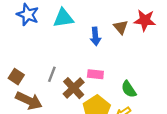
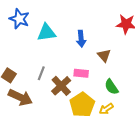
cyan triangle: (63, 18) -> (47, 32), moved
brown triangle: (121, 27) -> (104, 55), moved

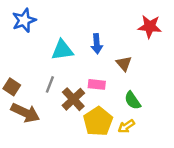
blue star: (19, 19) -> (24, 20), turned 30
cyan triangle: (47, 32) -> (62, 50), moved

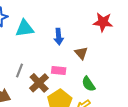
cyan triangle: (62, 50) -> (25, 28), moved

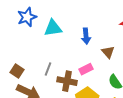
pink rectangle: (59, 71) -> (86, 69), turned -32
brown cross: (39, 83) -> (67, 81), turned -36

